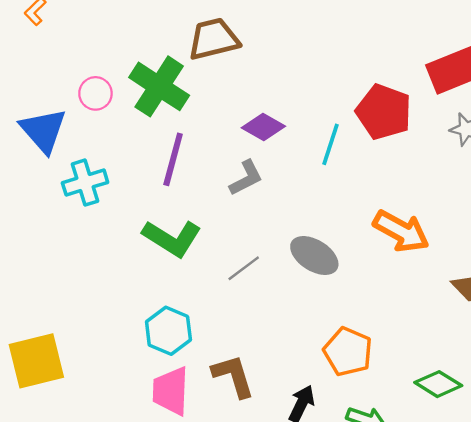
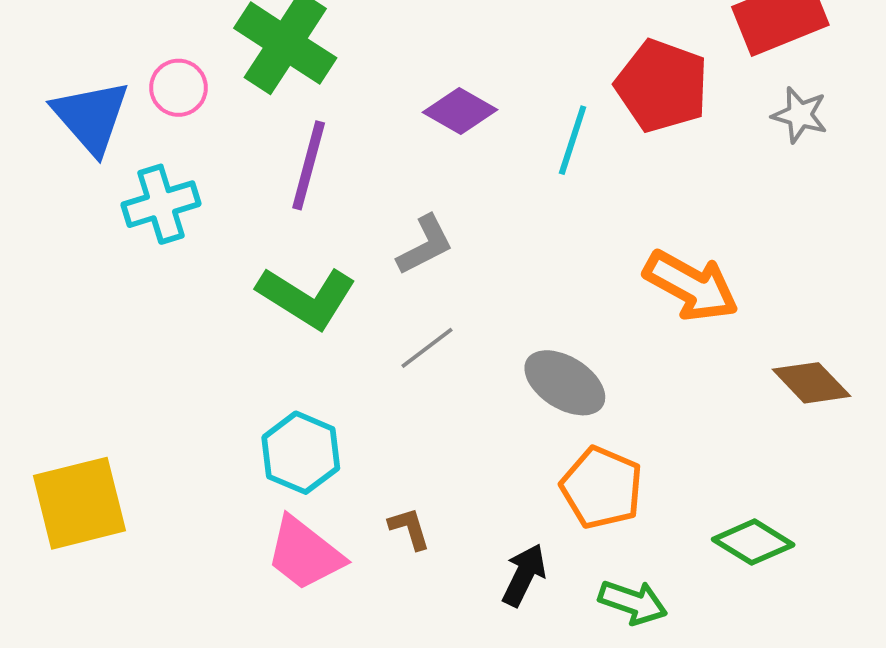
pink circle: (95, 93) -> (178, 88), moved
gray L-shape: (246, 178) -> (425, 245), moved
gray ellipse: (314, 256) -> (565, 383), moved
brown L-shape: (233, 376) -> (410, 528), size x0.6
pink trapezoid: (171, 391) -> (305, 554), turned -54

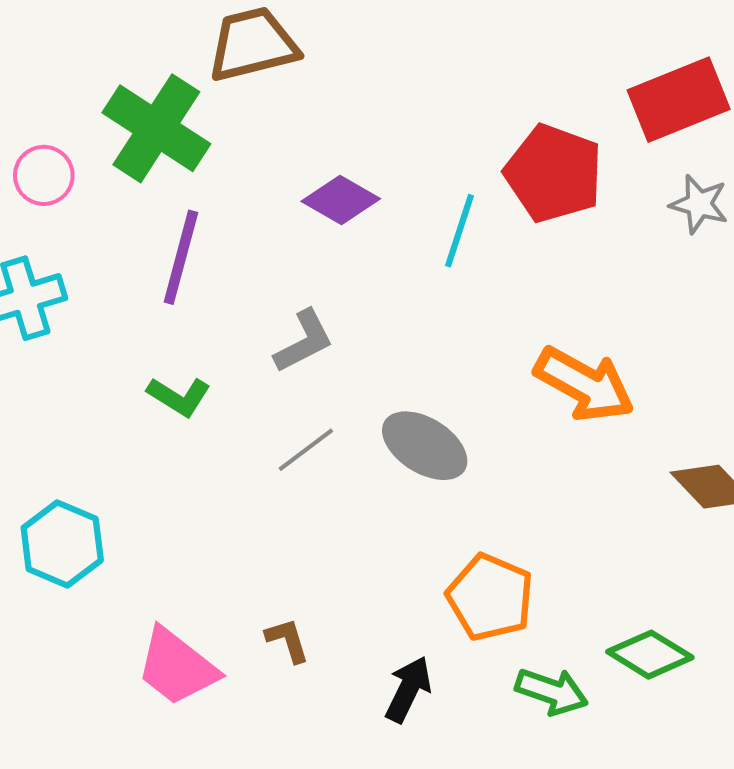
green L-shape: (307, 297) -> (179, 397), size x0.6
gray ellipse: (565, 383) -> (425, 446), moved
cyan hexagon: (301, 453) -> (62, 544), moved
green arrow: (633, 602) -> (552, 691), moved

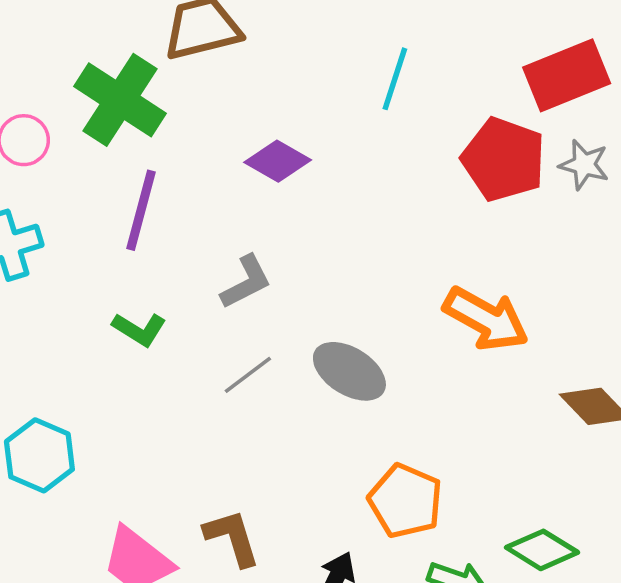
red pentagon: (554, 173) -> (504, 159), moved
cyan line: (459, 231) -> (395, 79), moved
brown L-shape: (287, 640) -> (232, 538), size x1.5

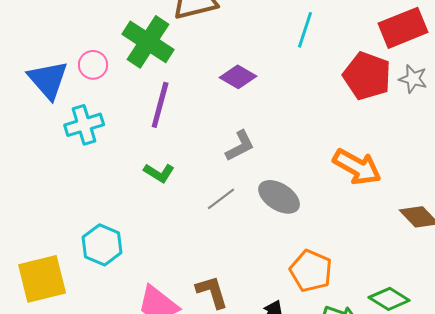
gray L-shape: (246, 282) -> (240, 146), moved

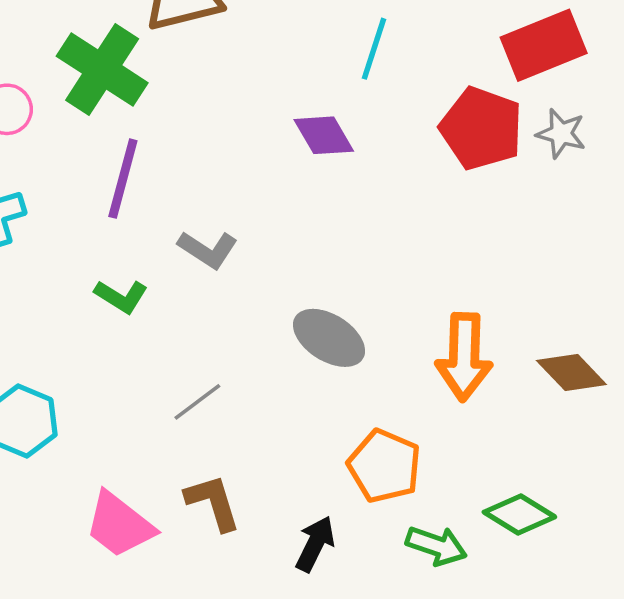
purple diamond: (238, 77) -> (324, 135), moved, turned 30
gray L-shape: (240, 146) -> (208, 250), moved, turned 60
orange arrow: (357, 167) -> (464, 357), moved, turned 63
gray line: (221, 199) -> (197, 402), moved

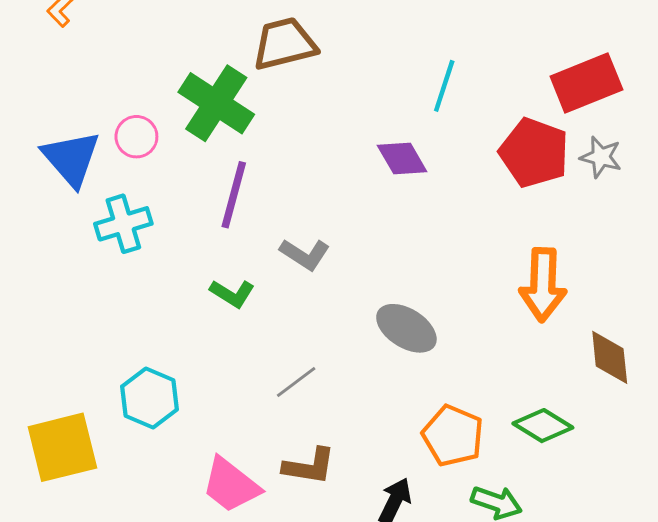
orange arrow: (464, 357) -> (543, 285), moved
brown diamond: (571, 373) -> (610, 357), turned 38
brown L-shape: (213, 502) -> (309, 466), turned 116
green diamond: (519, 514) -> (543, 426), moved

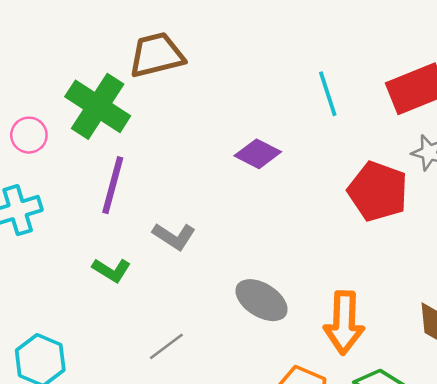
cyan line: (444, 86) -> (328, 94), moved, turned -36
red pentagon: (534, 153) -> (378, 191), moved
purple diamond: (402, 158) -> (258, 154), turned -33
orange arrow: (543, 285) -> (344, 323), moved

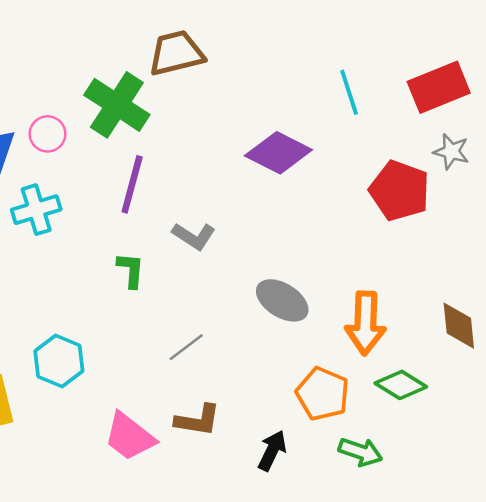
purple diamond: (258, 154) -> (278, 153), size x1.4
green L-shape: (111, 270) -> (131, 270), turned -117

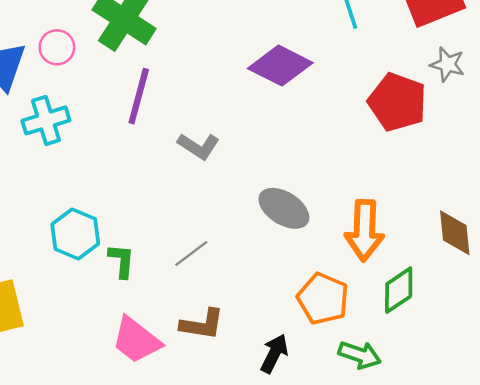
green L-shape: (131, 270) -> (122, 261), moved
cyan hexagon: (59, 361) -> (75, 234), moved
green diamond: (401, 385) -> (399, 290), turned -66

